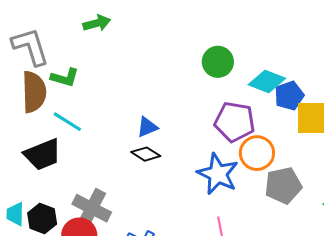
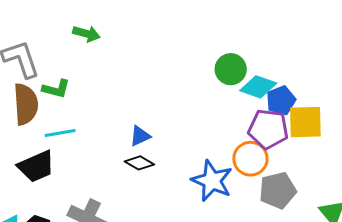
green arrow: (97, 23) -> (86, 34), turned 32
green circle: (218, 62) -> (231, 69), moved
cyan line: (67, 122) -> (60, 133), turned -40
purple pentagon: (235, 122) -> (268, 129), moved

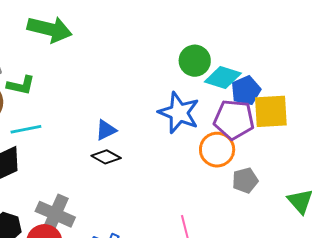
green arrow: (86, 34) -> (50, 29), size x1.6
blue star: (212, 181) -> (179, 113), moved
gray pentagon: (278, 190) -> (245, 180), size x0.7

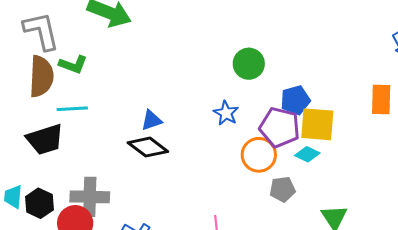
cyan diamond: (223, 78) -> (307, 154), moved, size x0.7
blue star: (179, 113) -> (226, 113), size x0.6
black diamond: (106, 157) -> (148, 147), size x1.4
gray cross: (55, 214) -> (90, 197), turned -30

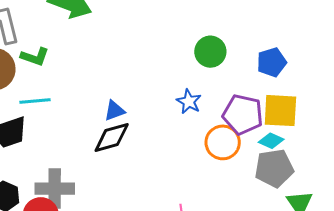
blue pentagon: (295, 100) -> (272, 62), moved
black diamond: (148, 147) -> (112, 137), turned -51
gray pentagon: (282, 189) -> (274, 168), moved, size x1.5

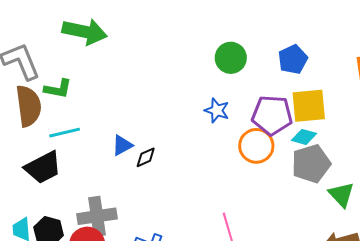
blue triangle: (114, 111) -> (122, 145), moved
black diamond: (112, 137) -> (146, 157), size x0.6

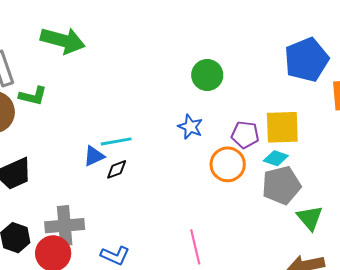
blue pentagon: (293, 59) -> (307, 60), moved, size x1.5
purple pentagon: (272, 115) -> (245, 135), size x0.7
cyan line: (65, 133) -> (116, 141), moved

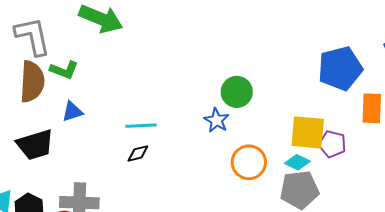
green circle: (207, 75) -> (237, 92), moved
purple pentagon: (245, 135) -> (332, 144), moved
blue triangle: (94, 156) -> (72, 112), moved

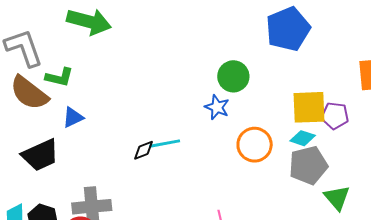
blue pentagon: (340, 68) -> (288, 29), moved
brown semicircle: (32, 82) -> (29, 93), turned 132
cyan line: (141, 126) -> (165, 144), moved

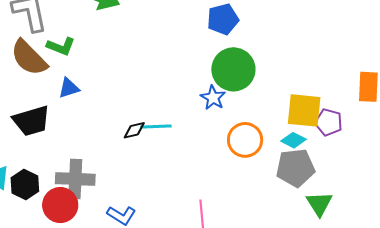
blue pentagon: (288, 29) -> (223, 19), moved, size x0.7
green circle: (233, 76) -> (233, 69), size x1.4

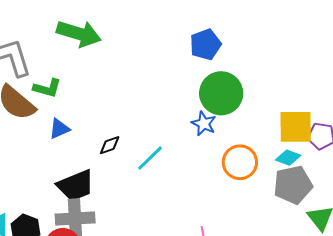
black trapezoid: (31, 121) -> (76, 186), moved
cyan line: (156, 126) -> (150, 158), turned -36
black diamond: (134, 130) -> (110, 145), moved

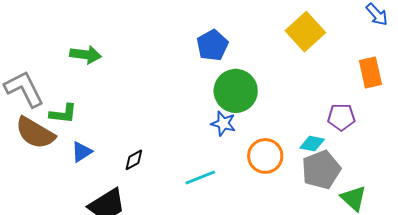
green arrow: (79, 34) -> (86, 55), size x0.7
yellow square: (296, 127) -> (305, 32), moved, turned -33
cyan line: (150, 158) -> (200, 177), moved, turned 32

